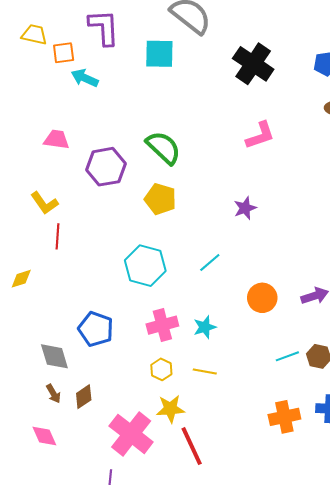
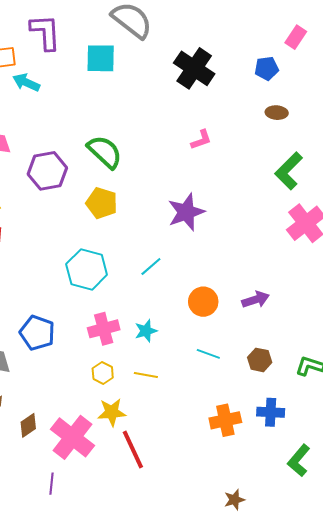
pink L-shape: (260, 135) -> (201, 140), size x0.7
purple star: (245, 208) -> (186, 212), size x1.6
cyan line: (287, 356) -> (208, 354), moved, turned 40
brown diamond: (84, 397) -> (28, 425), moved

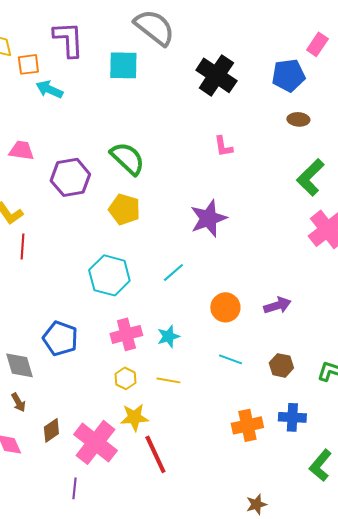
blue pentagon: (267, 68) -> (288, 75), size x1.4
pink L-shape: (201, 140) -> (223, 146), turned 100

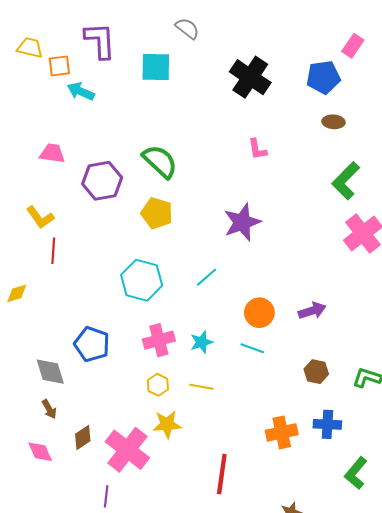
gray semicircle: (154, 27) -> (187, 28), size x0.6
cyan line: (230, 359) -> (252, 348), moved
red line: (155, 454) -> (222, 474), moved, turned 33

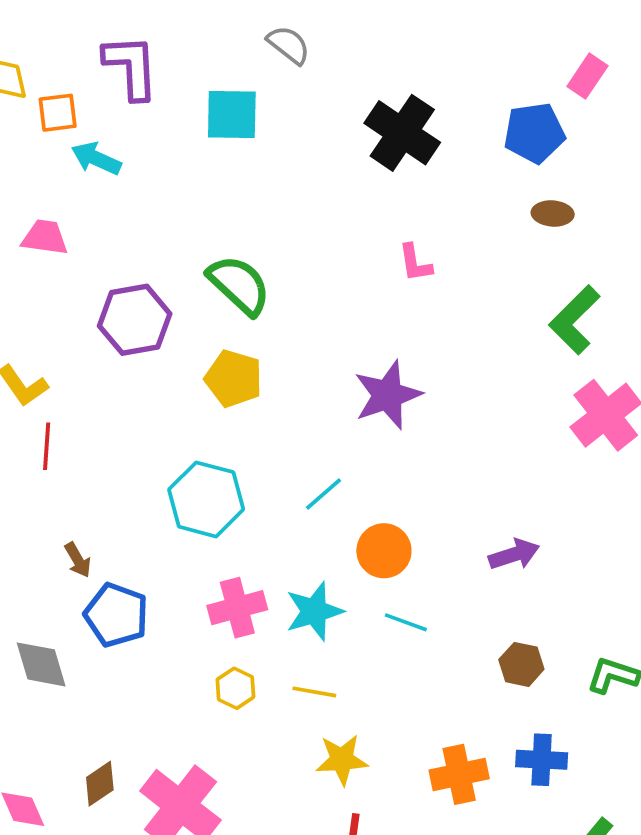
pink trapezoid: (52, 153) -> (45, 237), moved
orange circle: (259, 313) -> (384, 551), moved
cyan star: (202, 342) -> (314, 611), size x1.4
brown arrow: (49, 409) -> (78, 560), moved
yellow star: (167, 424) -> (342, 760), moved

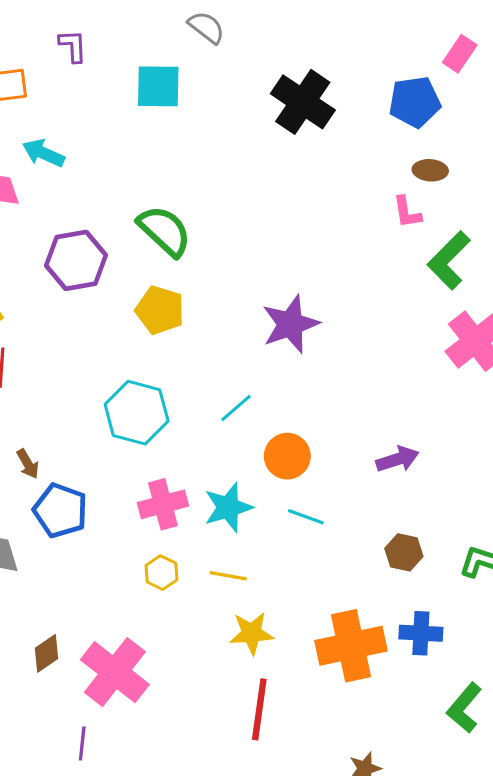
purple L-shape: (131, 67) -> (73, 46), size x0.6
cyan arrow: (96, 159) -> (43, 153), moved
pink L-shape: (415, 263) -> (407, 212), moved
orange cross: (459, 774) -> (351, 646), size x1.4

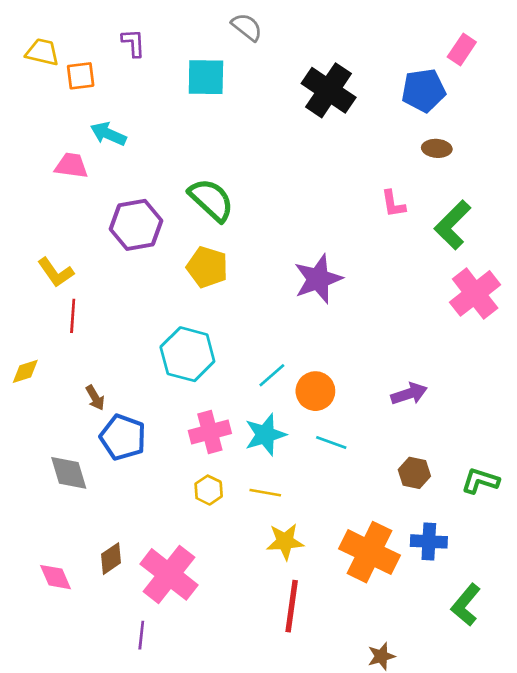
pink L-shape: (407, 212) -> (393, 204), moved
cyan line: (236, 408) -> (272, 375), moved
orange cross: (351, 646) -> (370, 552), turned 38

